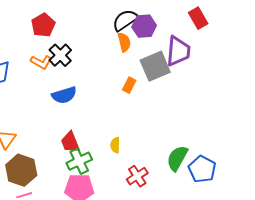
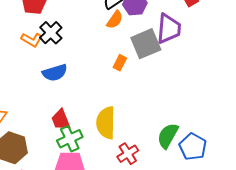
orange semicircle: (124, 42) -> (115, 20), turned 48
yellow semicircle: (115, 145) -> (106, 123), size x2.0

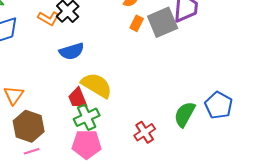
orange rectangle: (120, 63) -> (137, 23), moved
yellow semicircle: (106, 123) -> (97, 85), moved, turned 120
blue pentagon: (193, 147) -> (219, 105), moved

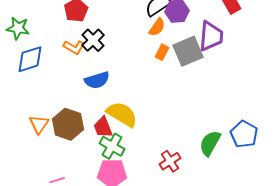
green cross: (87, 117) -> (112, 146), turned -35
brown hexagon: (29, 126) -> (68, 124), moved

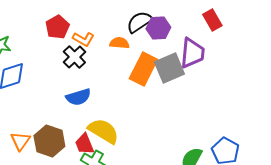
orange semicircle: (157, 27) -> (119, 43), moved, turned -120
orange L-shape: (74, 47) -> (83, 39), moved
orange rectangle: (162, 52) -> (143, 69), size x2.0

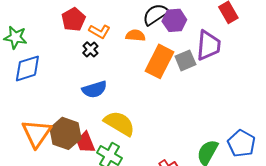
black cross: (74, 57) -> (90, 49), size x0.7
gray square: (169, 68) -> (185, 60), size x0.7
orange triangle: (20, 141) -> (36, 133), size x1.5
red trapezoid: (84, 144) -> (85, 142), moved

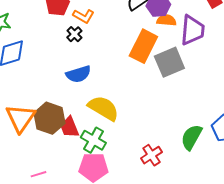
orange semicircle: (135, 35) -> (166, 20), moved
gray square: (185, 60) -> (169, 62), moved, size x1.4

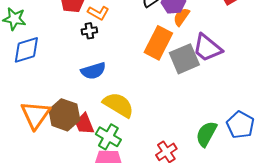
orange semicircle: (166, 20) -> (181, 17), turned -60
purple trapezoid: (192, 30) -> (207, 48), moved, turned 124
black cross: (74, 34) -> (89, 31), turned 35

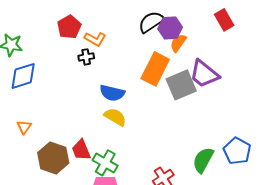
blue semicircle: (93, 71) -> (112, 93), moved, turned 30
yellow semicircle: (118, 105) -> (115, 117), moved, size x0.7
orange triangle: (35, 115) -> (24, 127), moved, size x0.5
brown hexagon: (64, 115) -> (53, 158), moved

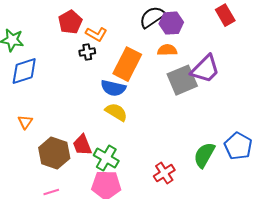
orange semicircle: (178, 43) -> (167, 50), moved, turned 54
orange rectangle: (155, 69) -> (127, 64), moved
purple trapezoid: (204, 74) -> (205, 69), turned -84

